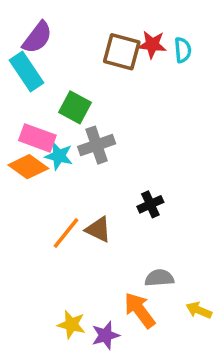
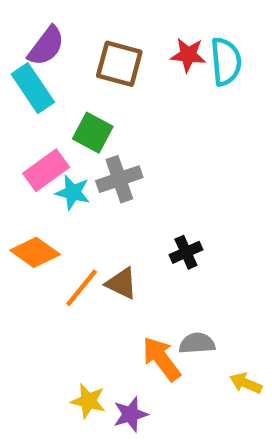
cyan semicircle: (183, 50) -> (226, 62), size x1.5
brown square: (122, 52) -> (119, 64), moved
pink rectangle: (37, 138) -> (46, 170), turned -56
orange diamond: (28, 167) -> (35, 252), moved
orange arrow: (140, 310) -> (162, 359), moved

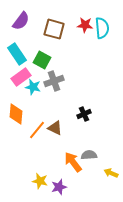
cyan rectangle: (33, 88) -> (17, 54), moved
orange diamond: (35, 252) -> (16, 114), turned 60

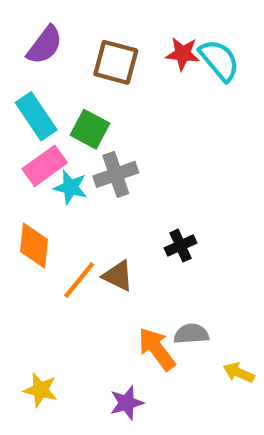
cyan semicircle: (102, 28) -> (219, 60), turned -35
yellow star: (40, 181) -> (40, 390), moved

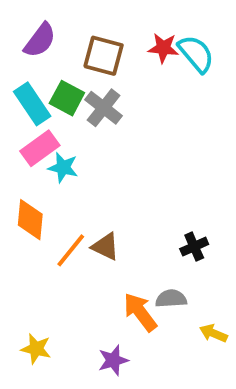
green square: (90, 129) -> (67, 98), moved
gray cross: (116, 174) -> (104, 108), moved, turned -33
black cross: (180, 246) -> (194, 247), moved

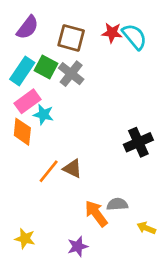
cyan rectangle: (32, 104) -> (22, 71), turned 68
orange diamond: (30, 220) -> (22, 132), moved
black cross: (194, 247) -> (138, 142), moved, size x1.5

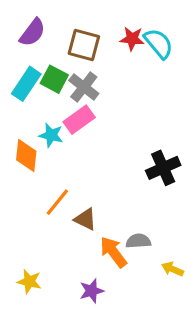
pink rectangle: (28, 101) -> (79, 120), moved
brown triangle: (72, 169) -> (85, 219), moved

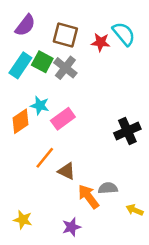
red star: (132, 39) -> (101, 42), moved
pink rectangle: (79, 120) -> (63, 119), moved
orange diamond: (26, 155) -> (20, 121), turned 50

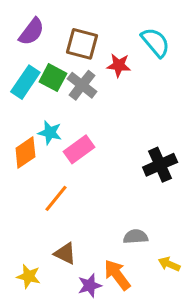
red star: (101, 42) -> (119, 65), moved
brown triangle: (67, 171) -> (65, 253), moved
orange arrow: (88, 197) -> (117, 275), moved

